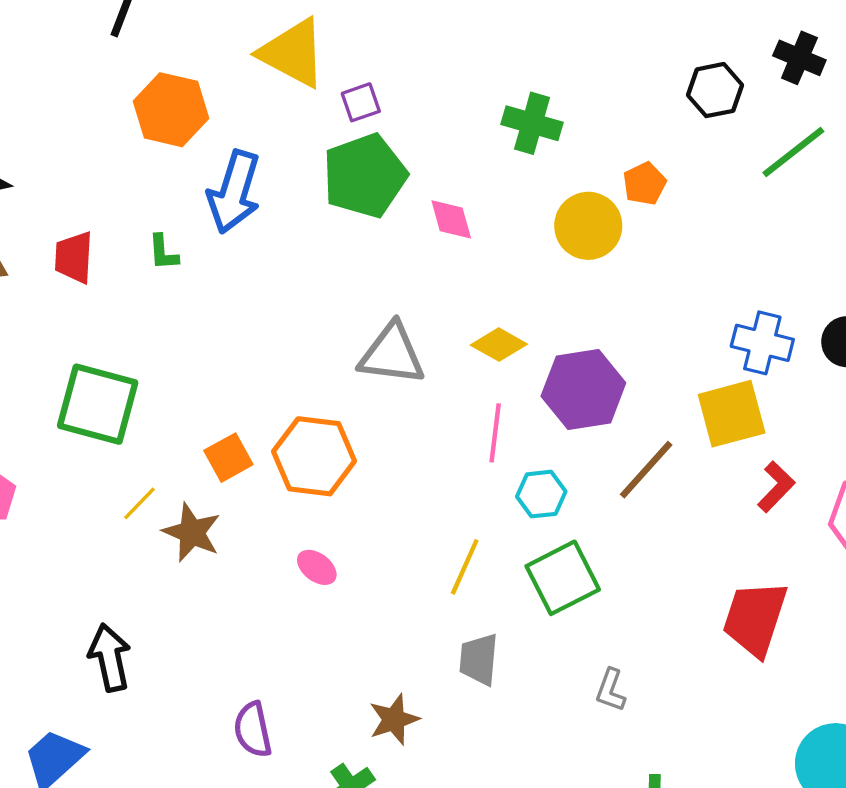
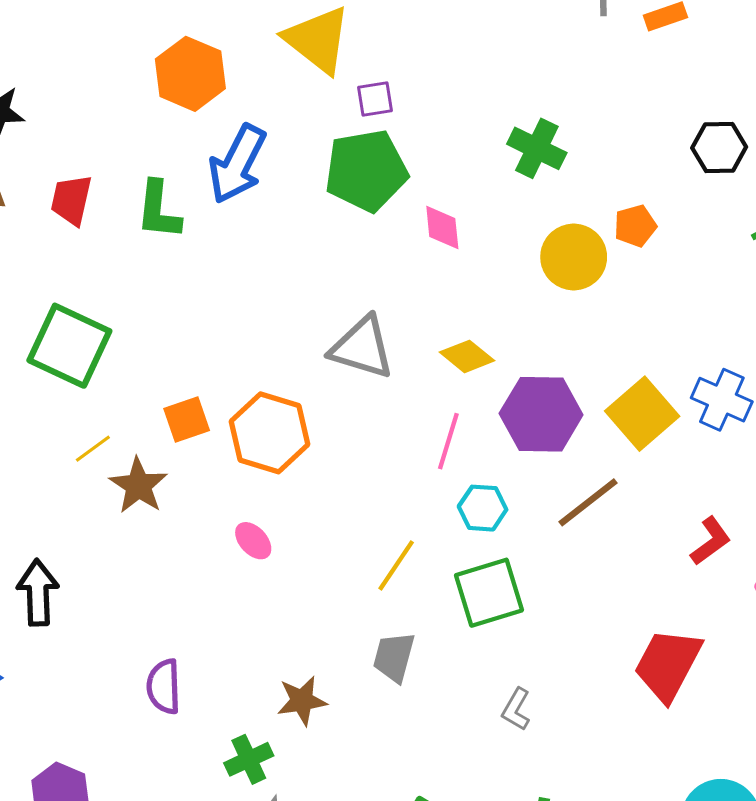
green L-shape: (163, 252) -> (159, 210), size x1.6
yellow square: (732, 414) -> (642, 414), moved, turned -36

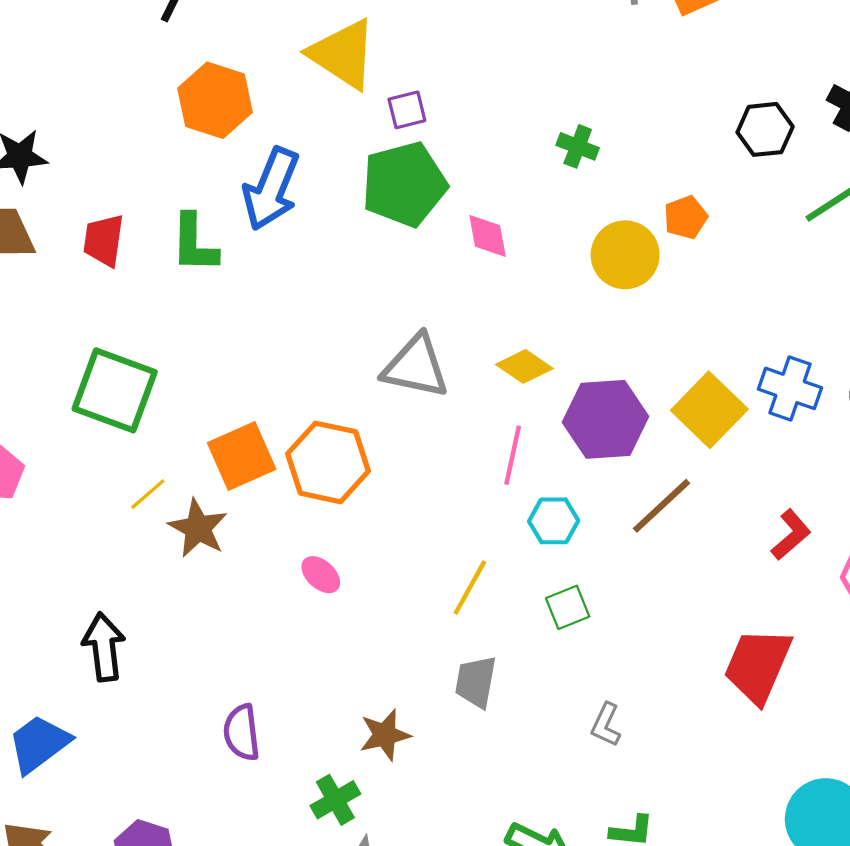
green cross: (537, 148) -> (578, 146), size x0.7
orange square: (187, 420) -> (242, 456), size x1.4
green square: (489, 593) -> (568, 607), size x0.6

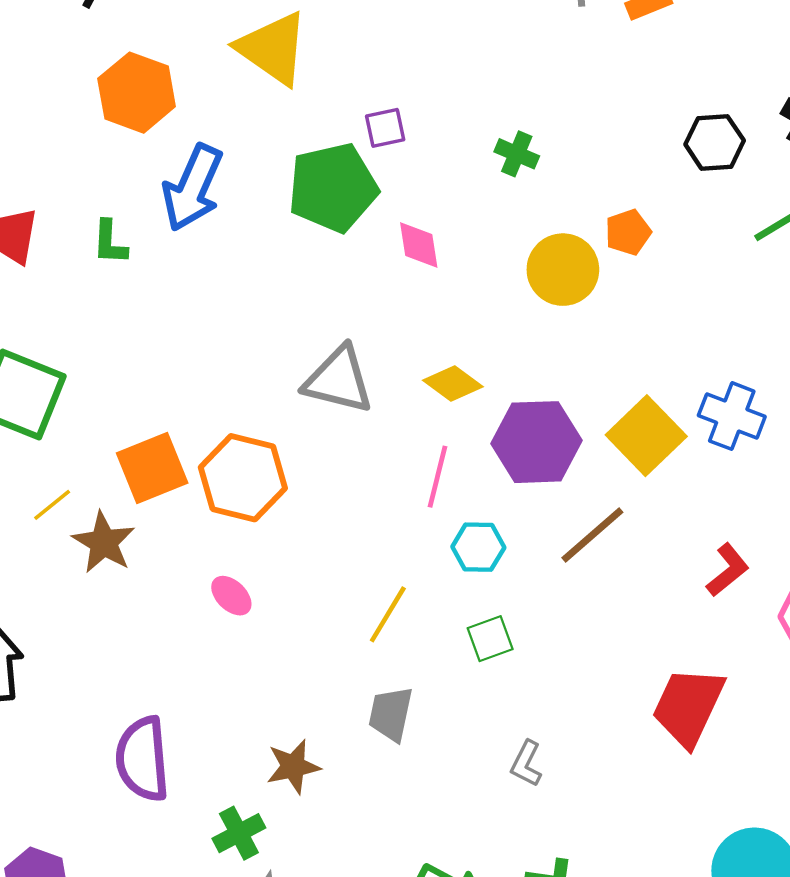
purple square: (407, 110) -> (385, 128), moved
green L-shape: (194, 243) -> (110, 242), size x0.7
purple semicircle: (242, 732) -> (143, 759), size x1.4

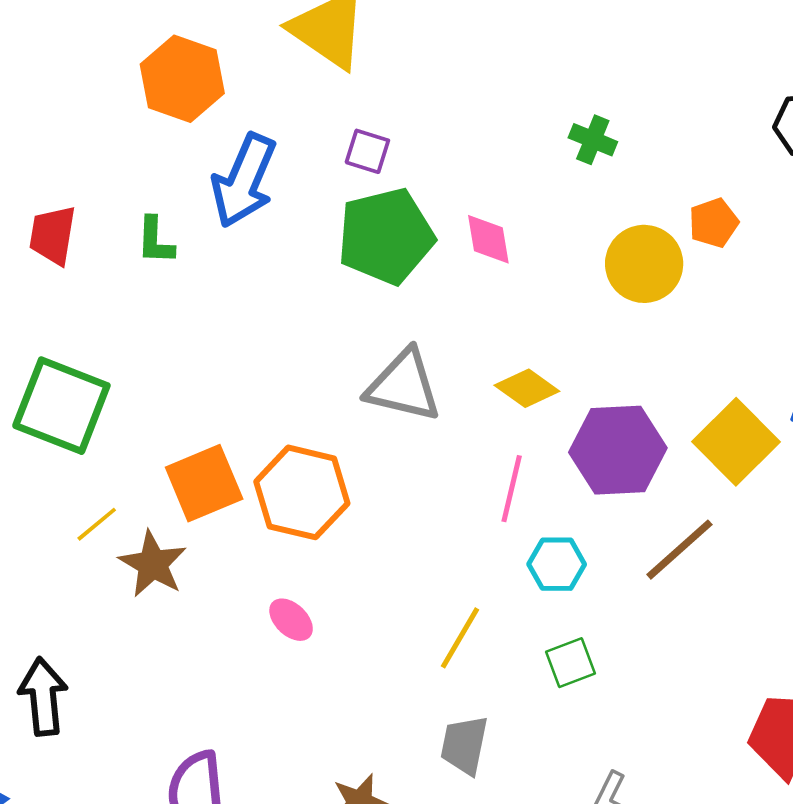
purple square: (385, 128) -> (367, 151), moved, turned 30
green pentagon: (333, 188) -> (386, 236), moved

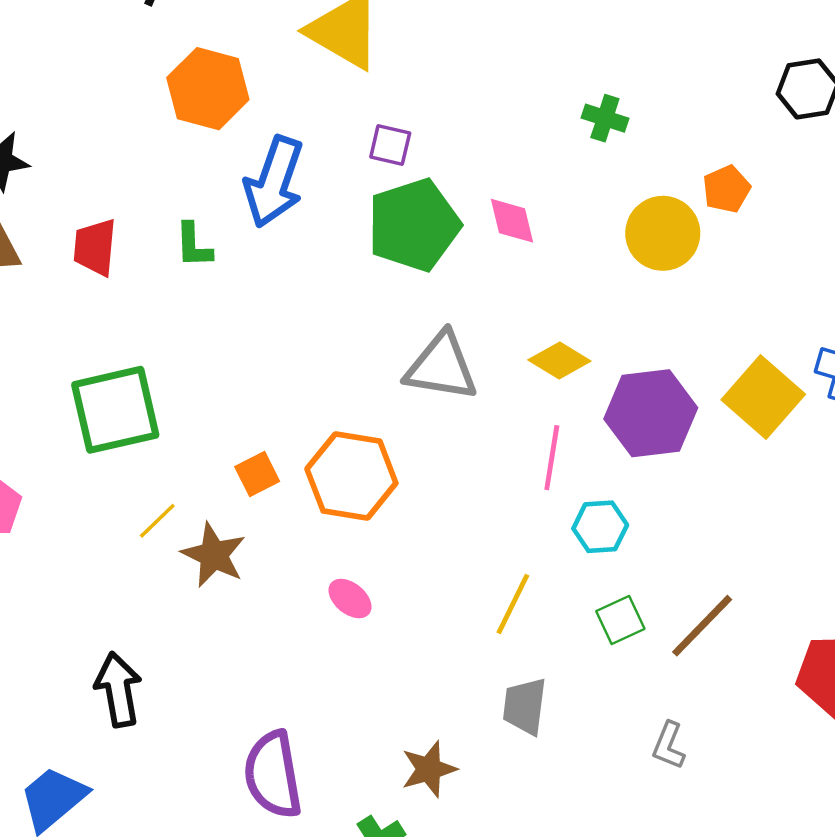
green square: (61, 406) -> (115, 410), turned -30
orange square: (204, 483) -> (257, 474), size x0.6
brown line: (679, 550) -> (702, 626), moved

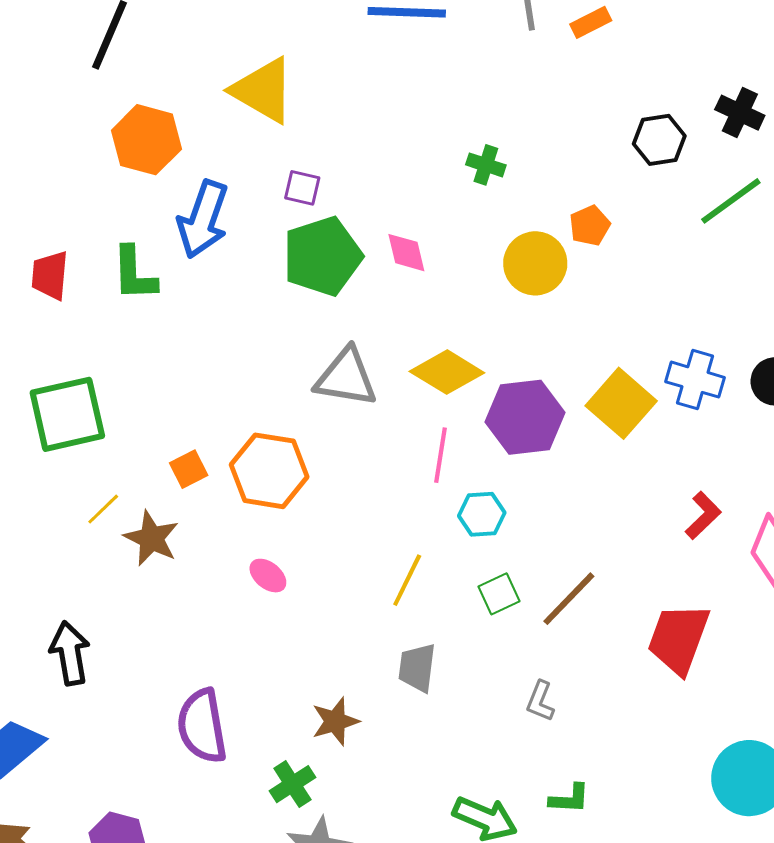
green L-shape: (194, 245) -> (134, 274), size x1.4
yellow diamond: (559, 360) -> (447, 372), size x1.4

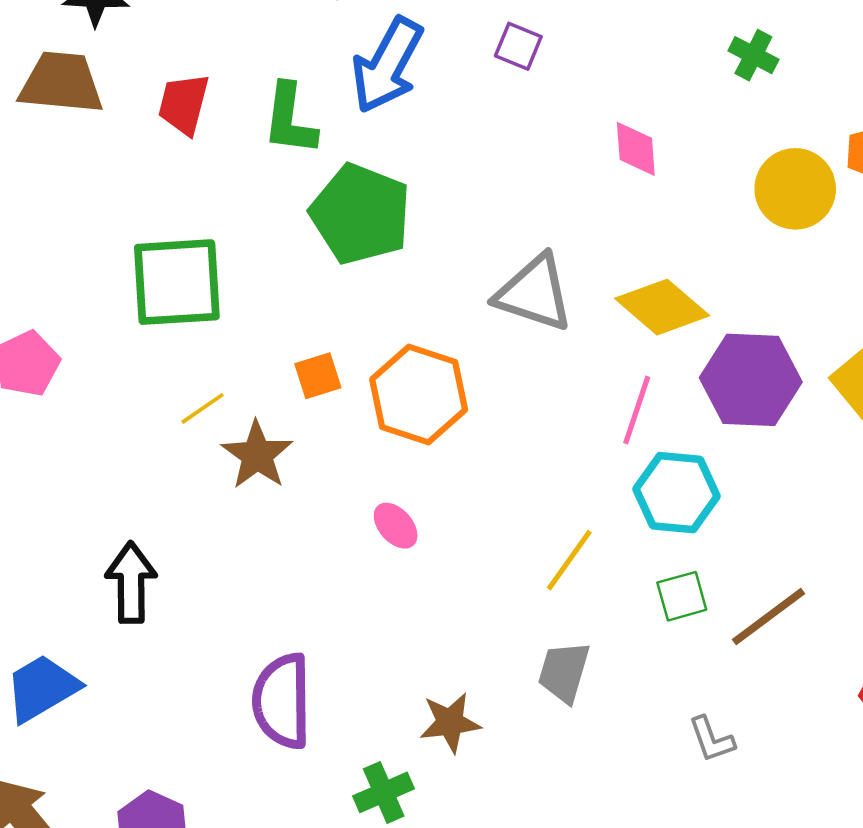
green pentagon: (322, 256) -> (361, 214), moved, turned 30
cyan hexagon: (482, 514) -> (676, 493), size x1.4
gray L-shape: (540, 701) -> (712, 739), turned -51

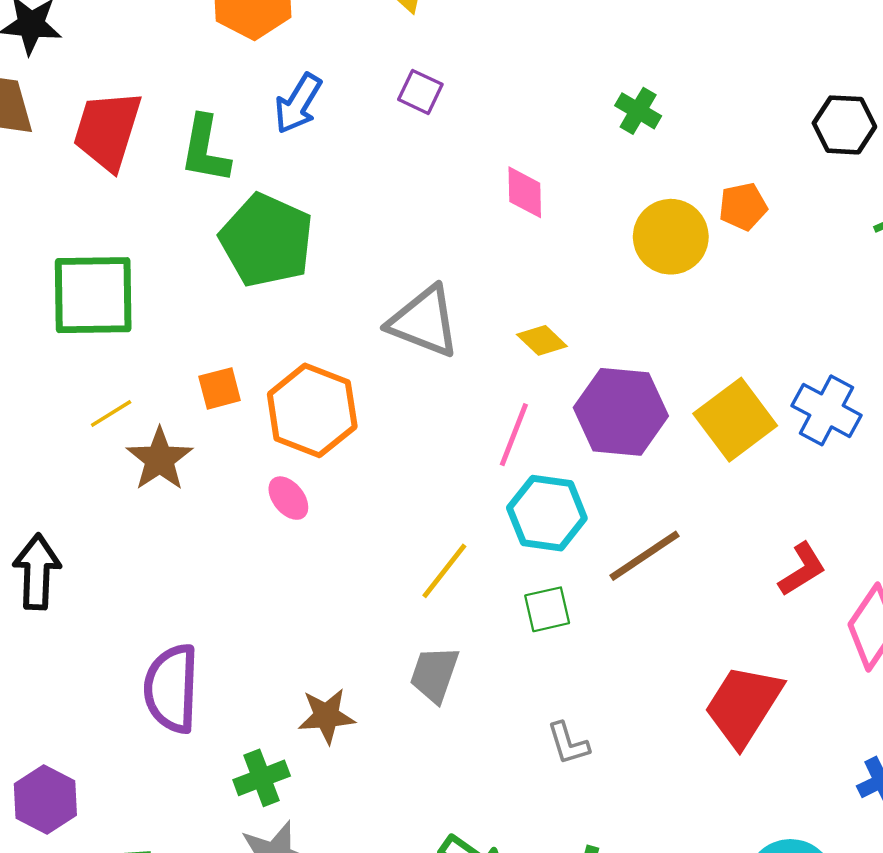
blue arrow: (387, 65) -> (298, 104), size x0.7
red trapezoid: (184, 104) -> (107, 130), size x1.4
yellow diamond: (662, 307) -> (542, 340), size x0.6
pink ellipse: (396, 526) -> (288, 498), moved
brown line: (769, 617) -> (644, 556), moved

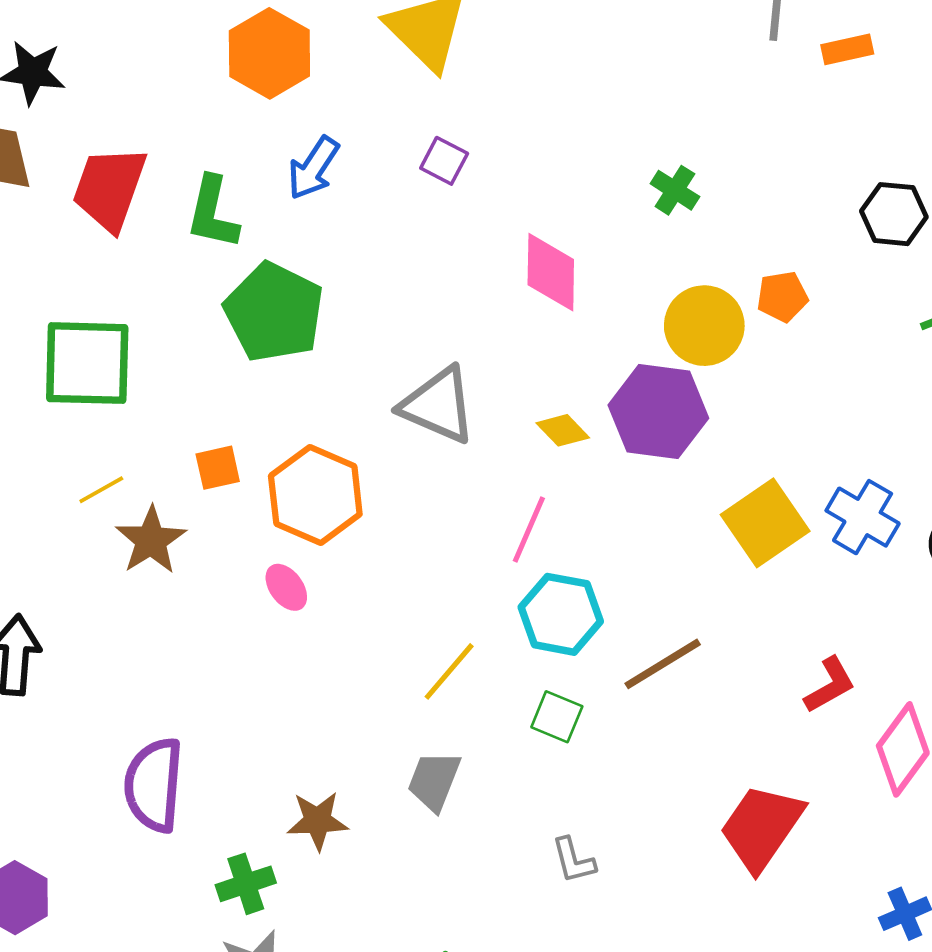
pink diamond: (525, 192) -> (551, 272), size x1.4
purple hexagon: (621, 412) -> (658, 412), moved
green square: (547, 609) -> (557, 717), turned 33

